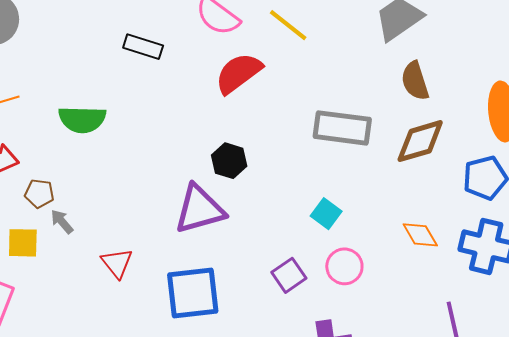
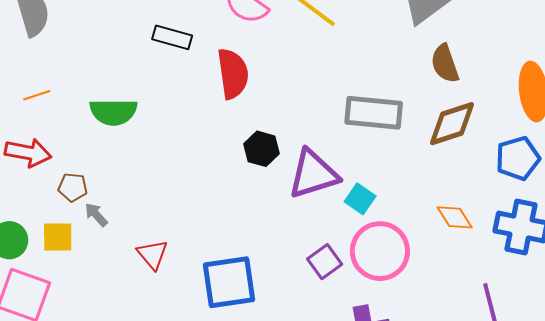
red semicircle: (238, 73) -> (233, 74), moved, turned 120
purple triangle: (200, 209) -> (313, 174), moved
pink circle: (344, 266) -> (380, 251), size x1.6

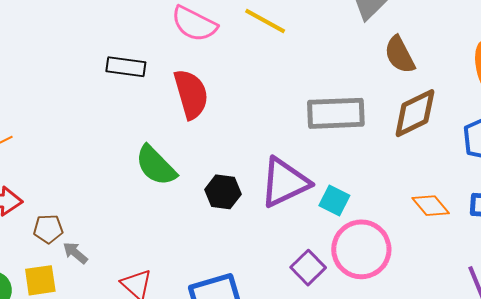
green semicircle: (113, 112) -> (156, 166), moved, turned 54
black hexagon: (262, 149) -> (223, 192), moved

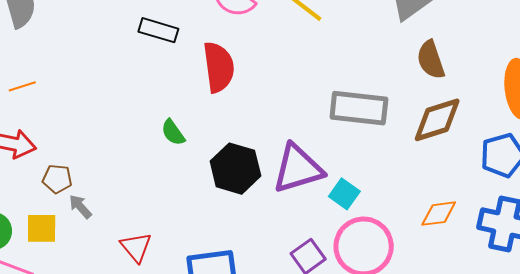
green semicircle: (156, 166) -> (173, 132), size x0.6
black hexagon: (223, 192) -> (235, 169), size x1.4
orange diamond: (431, 206) -> (439, 214), turned -66

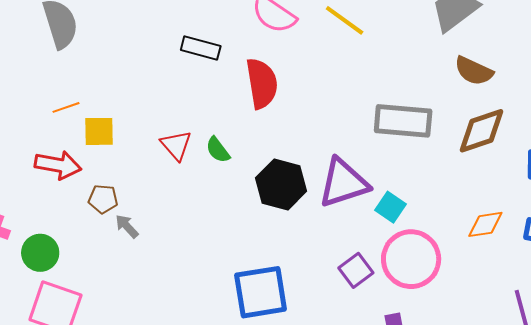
brown semicircle: (431, 60) -> (474, 71), turned -45
yellow square: (42, 228) -> (99, 131), moved
red triangle: (136, 247) -> (176, 145), moved

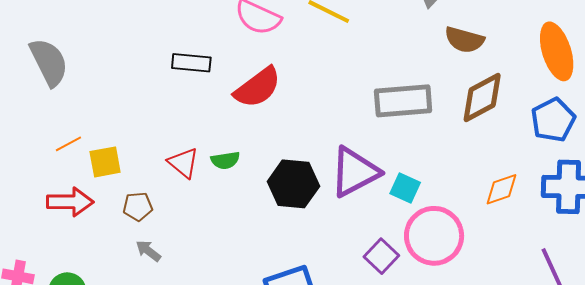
red semicircle: (262, 83) -> (258, 88), turned 72
green semicircle: (218, 150) -> (225, 160), turned -52
brown pentagon: (103, 199) -> (138, 206), moved

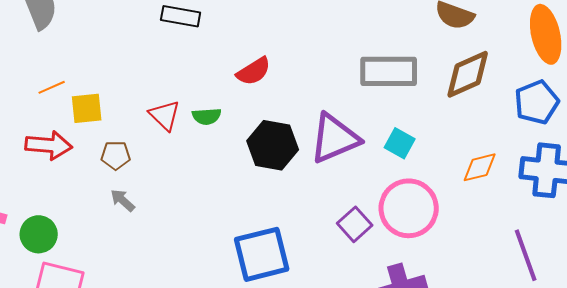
red semicircle: (258, 88) -> (254, 71), moved, size x0.7
cyan square: (405, 188) -> (400, 143), moved

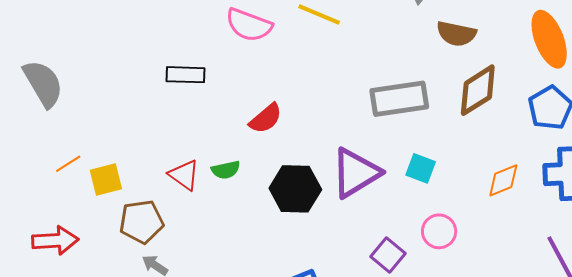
red arrow: (49, 145) -> (55, 241), moved
brown pentagon: (116, 155) -> (141, 222), size x1.5
pink circle: (409, 208) -> (439, 231), size x0.6

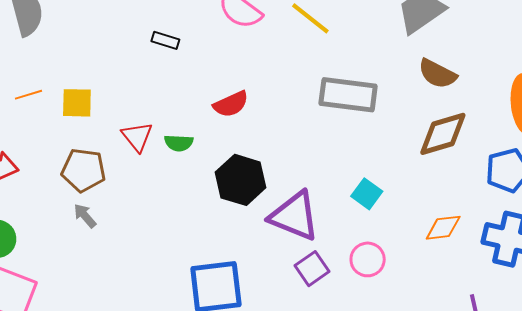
black rectangle: (185, 75) -> (165, 40), size x0.7
gray rectangle: (399, 99) -> (348, 95), moved
purple triangle: (356, 173) -> (294, 216), moved, turned 38
yellow square: (106, 179) -> (77, 103), moved

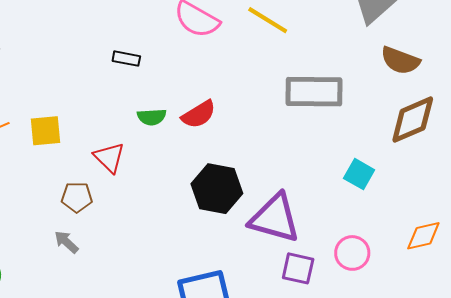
green semicircle: (179, 143) -> (152, 117), moved
brown pentagon: (84, 170) -> (77, 197), moved, size x0.7
cyan square: (367, 194) -> (359, 174), moved
orange diamond: (443, 228) -> (423, 236), moved
purple square: (312, 269) -> (298, 268), turned -36

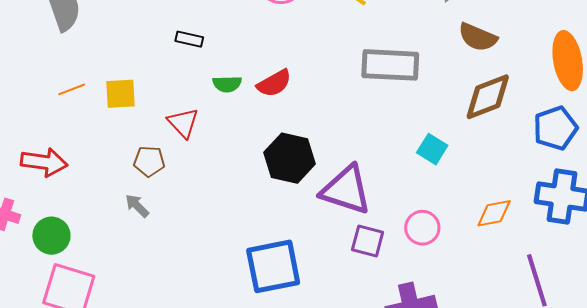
black rectangle: (126, 59) -> (189, 39), moved

